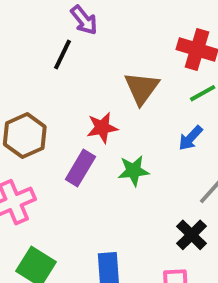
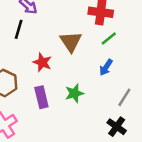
red star: (102, 128) -> (42, 62), moved, turned -30
purple rectangle: (80, 168) -> (41, 97), turned -35

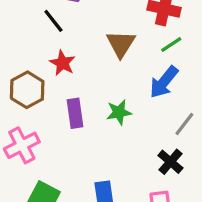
black line: (19, 29) -> (53, 21), turned -60
red star: (42, 62) -> (62, 63), moved
blue arrow: (106, 67) -> (164, 82), size x1.5

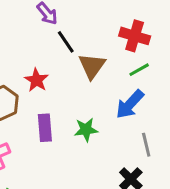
black line: (53, 21) -> (66, 42), moved
gray line: (184, 124) -> (146, 145), turned -55

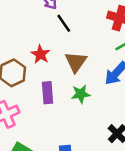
brown triangle: (92, 66) -> (76, 62), moved

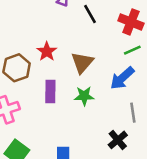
black line: (64, 23) -> (90, 14), moved

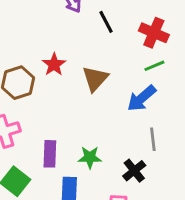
purple rectangle: (50, 91) -> (50, 154), moved
green star: (84, 96) -> (90, 157), moved

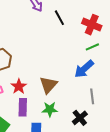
red star: (54, 64) -> (19, 86), moved
brown triangle: (95, 79) -> (48, 85), moved

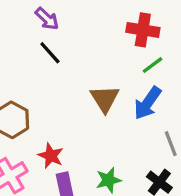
black line: (59, 18) -> (50, 53), moved
brown triangle: (48, 85) -> (105, 99), moved

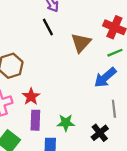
brown triangle: (105, 99) -> (81, 43), moved

